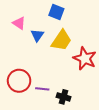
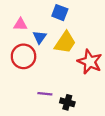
pink triangle: (19, 23) -> (20, 24), turned -32
red circle: (19, 81) -> (24, 56), moved

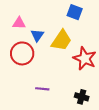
blue square: (60, 13) -> (75, 12), moved
black cross: (67, 102) -> (82, 97), moved

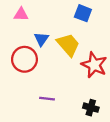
pink triangle: (19, 23) -> (21, 14), moved
yellow trapezoid: (61, 40) -> (68, 45), turned -75

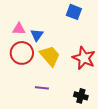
pink triangle: (21, 14) -> (19, 29), moved
yellow trapezoid: (68, 45) -> (50, 56), moved

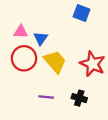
black cross: (81, 96) -> (79, 98), moved

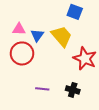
yellow trapezoid: (55, 62) -> (62, 36), moved

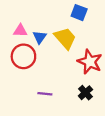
black cross: (73, 90) -> (85, 93), moved, turned 32

